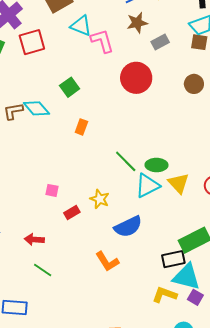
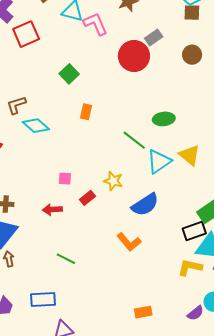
gray rectangle: (160, 42) -> (154, 37), moved
cyan diamond: (36, 108) -> (36, 126), moved
green ellipse: (157, 165) -> (164, 119), moved
red arrow: (34, 240) -> (52, 210), moved

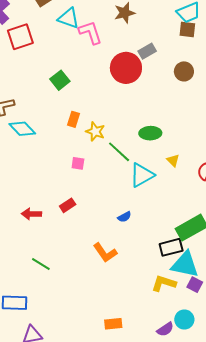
yellow triangle: (190, 155) -> (173, 160), moved, size x0.6
pink square: (65, 179) -> (78, 163), moved
yellow star: (113, 181) -> (95, 132), moved
blue semicircle: (145, 205) -> (124, 217), size x0.5

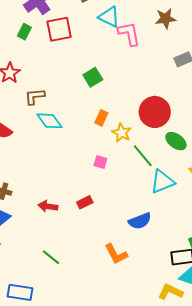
red circle: (126, 68) -> (155, 112), moved
green ellipse: (150, 133) -> (176, 141), turned 30
blue semicircle: (124, 217) -> (140, 221), size x1.6

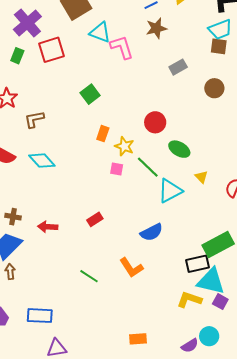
red circle: (155, 112) -> (155, 122), size x0.7
cyan diamond: (50, 121) -> (42, 161), moved
pink square: (100, 162) -> (117, 169), moved
red arrow: (48, 206) -> (48, 227), moved
green line: (51, 257) -> (89, 276), moved

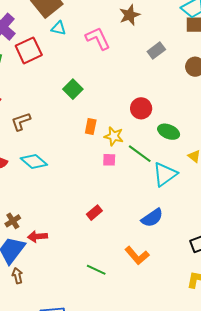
cyan triangle: (100, 32) -> (59, 28), moved, size x0.7
brown cross: (13, 217) -> (13, 221), turned -35
red arrow: (48, 227) -> (38, 236), moved

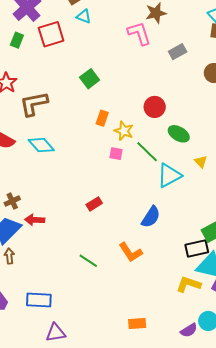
pink L-shape: (98, 38) -> (139, 33), moved
brown L-shape: (21, 122) -> (34, 104), size x1.4
blue semicircle: (152, 218) -> (151, 217), turned -30

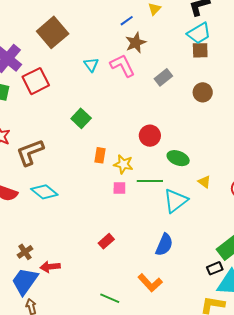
cyan triangle: (84, 16) -> (91, 65), moved, turned 42
green line: (147, 152) -> (150, 181), turned -35
black rectangle: (197, 249) -> (215, 268), size x0.7

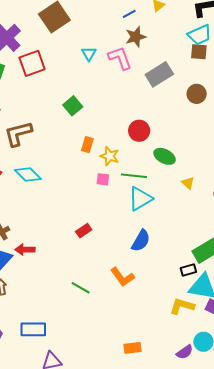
gray rectangle: (163, 77) -> (159, 74), size x1.5
cyan triangle: (176, 201) -> (140, 199), moved

